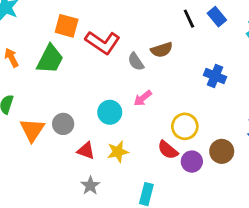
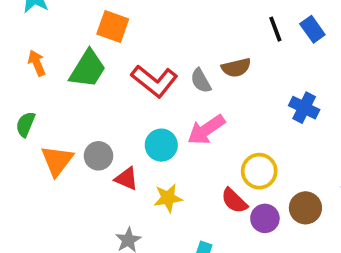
red L-shape: (103, 42) -> (154, 81), moved
pink arrow: (143, 98) -> (206, 130), size x1.5
red triangle: (86, 151) -> (126, 179), moved

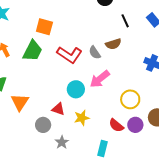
black line: (275, 29) -> (125, 21), moved
gray circle: (98, 156) -> (43, 125), moved
red semicircle: (234, 201) -> (116, 125), moved

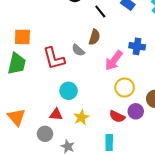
brown semicircle: (113, 44) -> (94, 37), turned -42
red L-shape: (69, 55) -> (54, 58), turned 55
pink arrow: (100, 79) -> (114, 61), moved

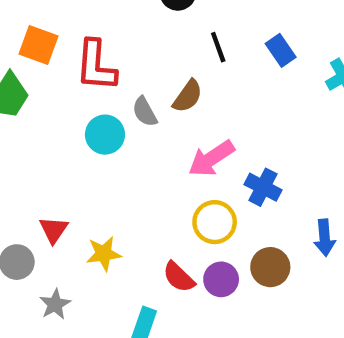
blue cross: (137, 46) -> (263, 187), moved
red L-shape: (54, 58) -> (96, 66), moved
cyan circle: (69, 91) -> (105, 135), moved
red triangle: (56, 114) -> (54, 230), turned 40

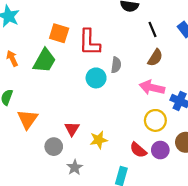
brown semicircle: (188, 96) -> (155, 58), moved
gray semicircle: (145, 112) -> (116, 65), turned -140
pink arrow: (211, 159) -> (152, 87), turned 50

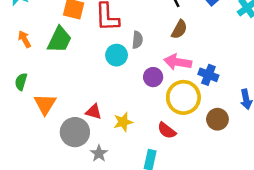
yellow circle: (155, 120) -> (183, 97), size x1.4
red triangle: (72, 129) -> (94, 112), turned -42
gray circle: (54, 147) -> (75, 132), size x1.5
purple circle: (160, 150) -> (153, 77), moved

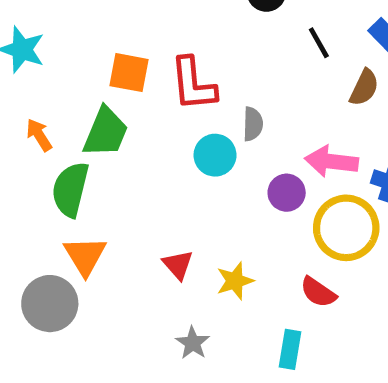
brown semicircle: (179, 29) -> (364, 88), moved
green semicircle: (21, 82) -> (70, 189), moved, size x1.6
red triangle: (94, 112) -> (178, 265), turned 36
gray circle: (75, 132) -> (50, 304), moved

